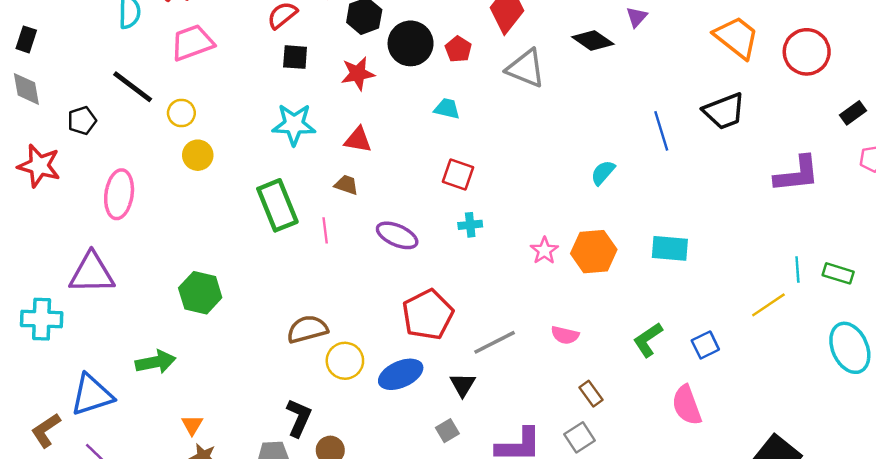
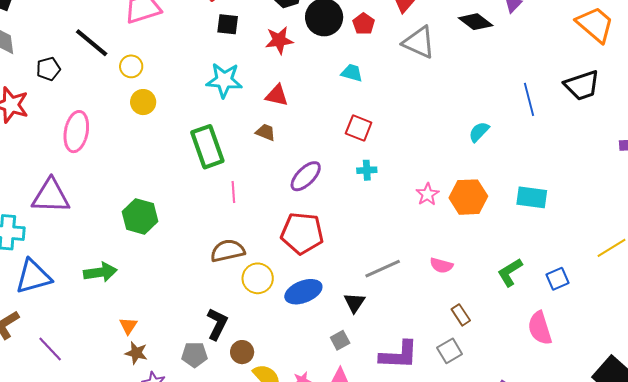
pink line: (325, 230) -> (233, 192), moved
purple ellipse: (397, 235) -> (306, 176), turned -72
red pentagon: (428, 315) -> (302, 233), moved, turned 30
blue triangle: (92, 395) -> (33, 277), moved

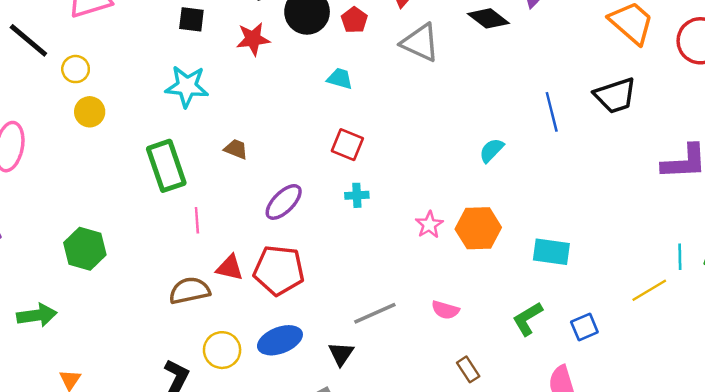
red triangle: (277, 95) -> (230, 268), moved
cyan rectangle: (532, 197) -> (551, 252), moved
yellow circle: (258, 278) -> (222, 350), moved

